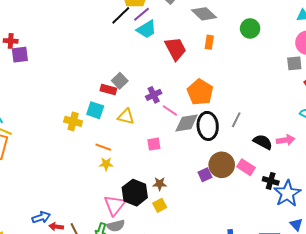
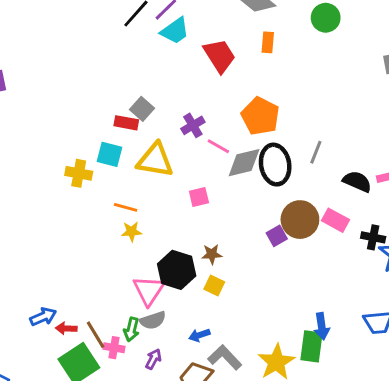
yellow triangle: (126, 117) -> (155, 160), size x1.5
yellow square: (160, 205) -> (214, 286), turned -32

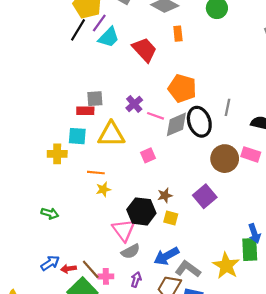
gray square: (142, 109) -> (95, 99), turned -35
purple square: (277, 236) -> (205, 196), moved, size x1.5
green arrow: (131, 329) -> (50, 213), moved, turned -77
blue arrow: (199, 335) -> (166, 256), size x1.6

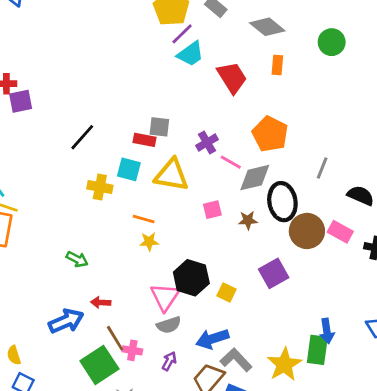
black line: (78, 30) -> (82, 137), moved
black ellipse: (199, 122) -> (282, 202), moved
brown star: (165, 195) -> (248, 220), moved
blue arrow: (50, 263) -> (66, 321), size x1.4
red arrow: (68, 269) -> (101, 302), moved

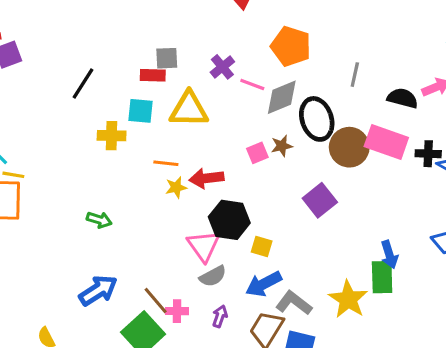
pink square: (212, 210) -> (257, 153), moved
pink rectangle: (340, 232) -> (386, 142), size x1.5
yellow square: (226, 293) -> (262, 247), moved
red arrow: (101, 302) -> (206, 178), moved, size x1.5

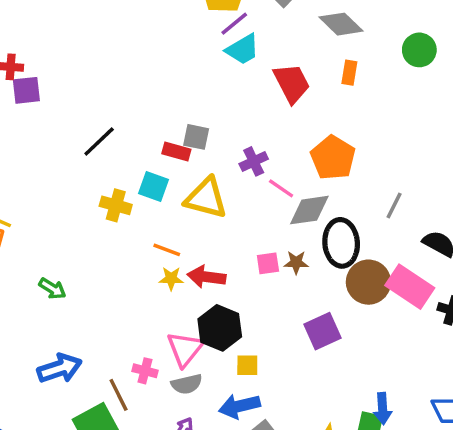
green arrow: (99, 220) -> (52, 289), moved
yellow square: (262, 247) -> (247, 365), turned -30
pink cross: (177, 311) -> (145, 371), moved

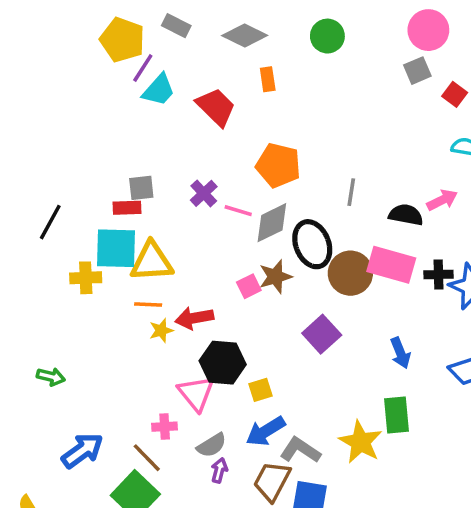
cyan square: (154, 187) -> (116, 248), size x1.5
yellow triangle: (206, 198) -> (152, 262), moved
brown star: (296, 262) -> (275, 277), size x1.4
gray semicircle: (187, 384) -> (212, 445), moved
blue arrow: (383, 409) -> (400, 353), moved

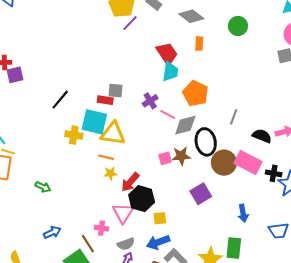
cyan trapezoid: (159, 90) -> (170, 72), moved, turned -45
red arrow: (194, 318) -> (130, 182), moved, turned -50
blue arrow: (82, 451) -> (52, 232), size x0.7

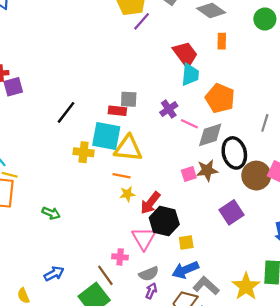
blue arrow: (52, 232) -> (54, 274), moved

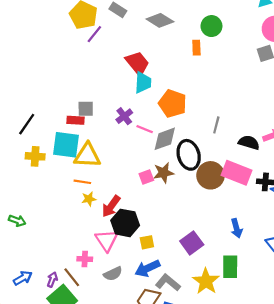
orange rectangle: (222, 41) -> (196, 48), moved
yellow cross: (84, 152) -> (35, 156), moved
purple square: (232, 212) -> (192, 243), moved
purple arrow: (151, 291) -> (52, 280), moved

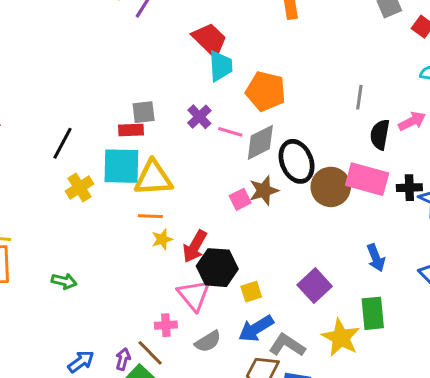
gray line: (216, 125) -> (359, 97), moved
black semicircle: (249, 143) -> (380, 135), turned -90
yellow cross: (35, 156) -> (79, 187), turned -30

